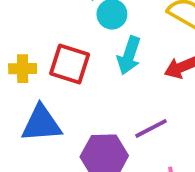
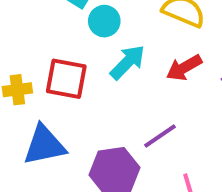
cyan arrow: (129, 55) -> (128, 62), turned -147

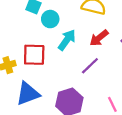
purple line: (160, 136) -> (90, 66), moved

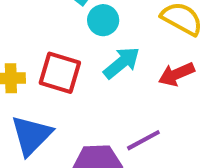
purple line: (90, 66) -> (143, 140), moved
blue triangle: (28, 94) -> (31, 135), turned -40

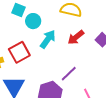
red square: (60, 73) -> (19, 52), turned -30

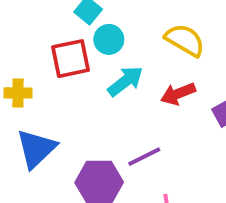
red square: (19, 52) -> (71, 59), moved

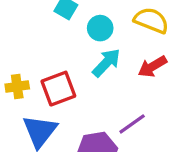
cyan circle: (109, 39) -> (100, 28), moved
red square: (71, 59) -> (58, 89), moved

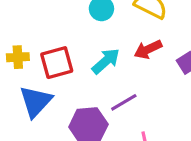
cyan arrow: (106, 63) -> (106, 61), moved

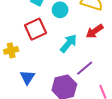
red square: (57, 63) -> (35, 29), moved
blue triangle: (36, 102) -> (27, 77), size x0.7

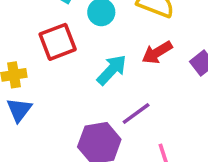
blue triangle: (27, 77) -> (19, 110), moved

